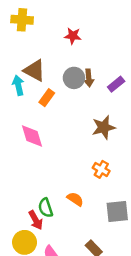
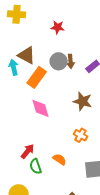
orange rectangle: (47, 98) -> (37, 77), size x1.5
brown star: (104, 127) -> (83, 101), turned 30
pink diamond: (32, 136) -> (41, 108), moved
red arrow: (36, 220) -> (28, 151), moved, turned -112

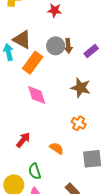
green semicircle: (36, 166) -> (35, 171), moved

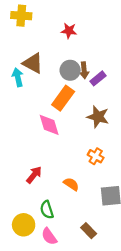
purple rectangle: (91, 51) -> (98, 78), moved
orange rectangle: (33, 63) -> (63, 98), moved

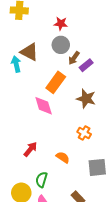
gray circle: (70, 70) -> (61, 45), moved
brown arrow: (84, 70) -> (74, 58), turned 40
green semicircle: (47, 210) -> (42, 180), turned 35

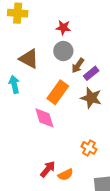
cyan arrow: (16, 64) -> (14, 84), moved
brown star: (86, 99) -> (91, 98), moved
red arrow: (30, 149) -> (48, 169), moved
orange semicircle: (63, 157) -> (66, 175), turned 120

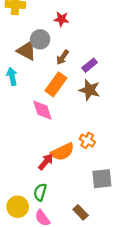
gray circle: (63, 51) -> (40, 39), moved
brown arrow: (78, 65) -> (63, 57), moved
orange semicircle: (66, 175) -> (63, 152), moved, size x1.5

